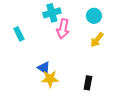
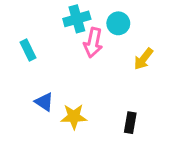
cyan circle: (94, 16) -> (118, 23), moved
blue triangle: (44, 68) -> (44, 102), moved

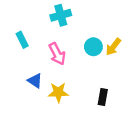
cyan circle: (118, 23) -> (93, 47), moved
pink arrow: (93, 43) -> (57, 54), moved, turned -40

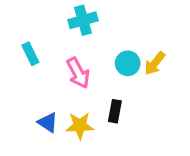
blue triangle: (35, 81) -> (48, 122), moved
black rectangle: (103, 97) -> (115, 111), moved

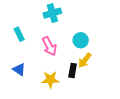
yellow arrow: (155, 63) -> (85, 60), moved
blue triangle: (48, 122) -> (19, 69), moved

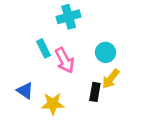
cyan rectangle: (19, 34) -> (43, 48), moved
yellow star: (50, 80) -> (53, 104), moved

